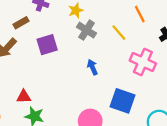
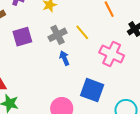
gray cross: (87, 30) -> (58, 35), moved, turned 30
yellow line: (119, 33) -> (82, 32), moved

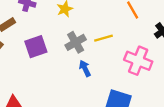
yellow line: (82, 32) -> (104, 38), turned -63

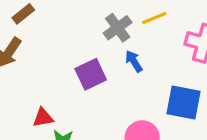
purple square: (36, 47) -> (91, 74), moved

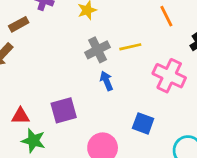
purple square: (91, 74) -> (64, 110), moved
blue square: (184, 102) -> (143, 123), size x0.7

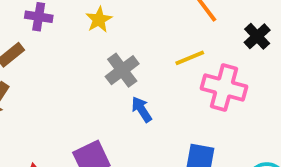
yellow line: (130, 47) -> (190, 58), moved

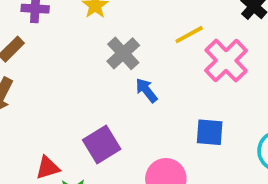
pink cross: (224, 88) -> (226, 61), turned 36

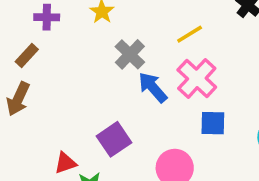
pink cross: (226, 61) -> (197, 78), moved
blue arrow: (146, 90) -> (153, 87), size x1.4

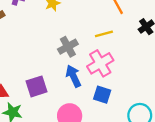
gray cross: (130, 54) -> (68, 47), moved
blue arrow: (153, 87) -> (73, 76), moved

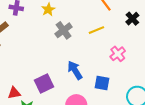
gray cross: (68, 47) -> (63, 30), moved
pink cross: (100, 63) -> (118, 54), moved, size x0.7

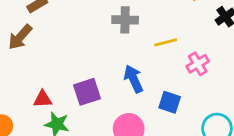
gray cross: (63, 30) -> (125, 20), turned 30
yellow line: (96, 30) -> (166, 42), moved

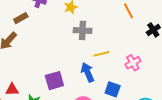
yellow line: (166, 42) -> (102, 54), moved
red triangle: (43, 99) -> (12, 90), moved

